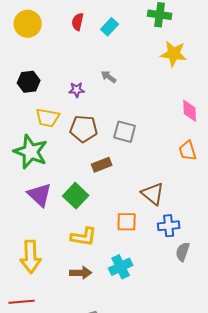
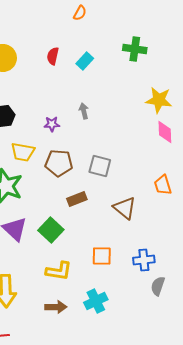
yellow star: (174, 54) -> (159, 100), moved
gray arrow: (109, 77) -> (84, 111), turned 42
pink diamond: (190, 111) -> (165, 132), moved
brown triangle: (153, 194) -> (125, 208), moved

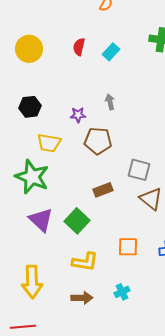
brown pentagon: (59, 163) -> (98, 141), moved
gray square: (100, 166) -> (139, 170), moved
cyan cross: (96, 301) -> (122, 292), size x0.7

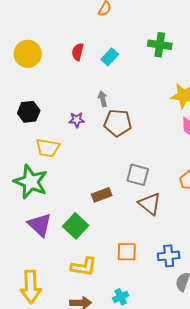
gray arrow: (110, 102) -> (103, 99), moved
brown pentagon: (98, 141) -> (118, 123), moved

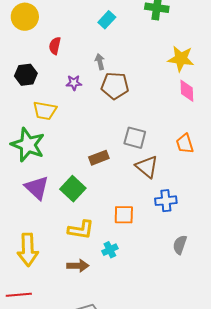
red semicircle: (78, 52) -> (55, 46), moved
blue cross: (169, 256) -> (166, 201), moved
cyan cross: (121, 297) -> (110, 250), moved

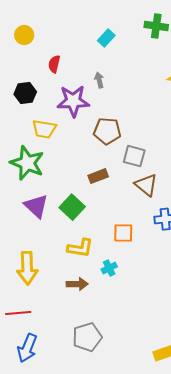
yellow circle: (25, 17) -> (24, 35), size x0.7
purple star: (74, 83) -> (73, 101), size x2.0
brown pentagon: (115, 86) -> (107, 131), moved

